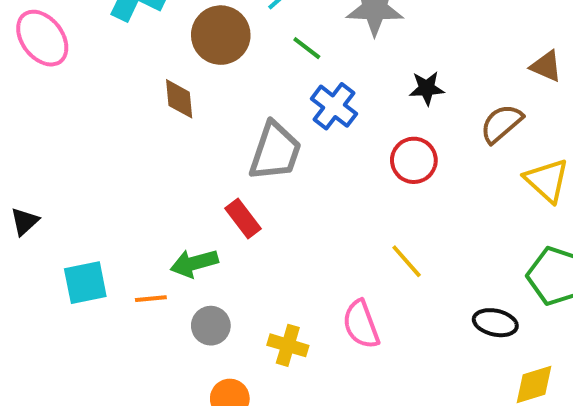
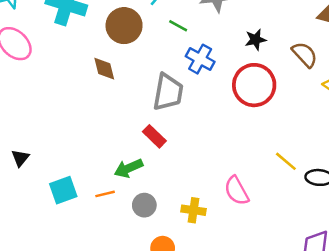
brown semicircle: (501, 124) -> (305, 54), turned 96
red circle: (414, 160) -> (254, 85), size x1.5
yellow line: (407, 261) -> (286, 161), moved

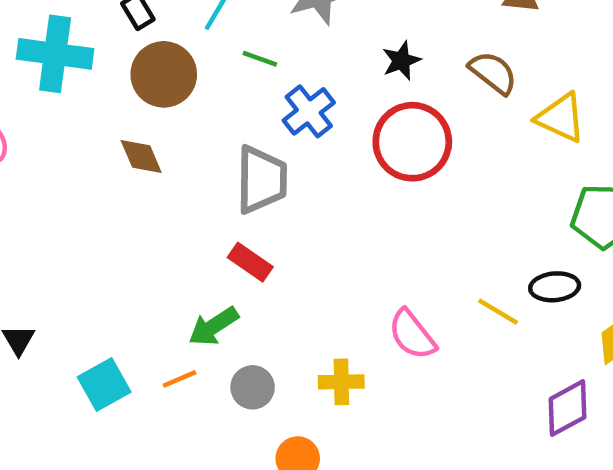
blue cross: (200, 59) -> (309, 111), turned 32
yellow line: (286, 161) -> (498, 312), moved

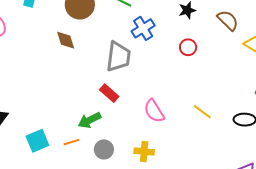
red circle: (412, 142) -> (188, 47), size x0.5
yellow line: (498, 312) -> (202, 112), moved
pink semicircle: (412, 335) -> (154, 111), moved

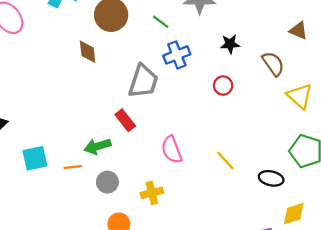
yellow cross: (144, 152) -> (152, 193), turned -30

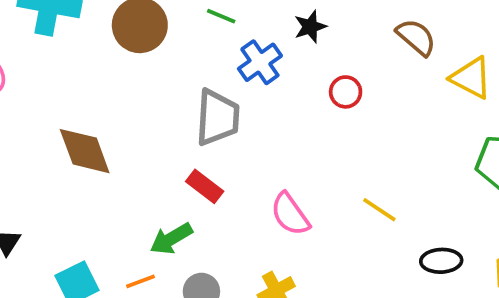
black star: (230, 44) -> (310, 27), moved
brown diamond: (88, 52) -> (85, 151), moved, size x1.5
black ellipse: (271, 178) -> (441, 261), moved

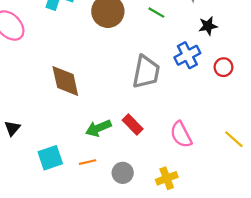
blue cross: (260, 62) -> (187, 55), moved
red rectangle: (205, 186) -> (133, 125), moved
green arrow: (171, 239) -> (98, 128), moved

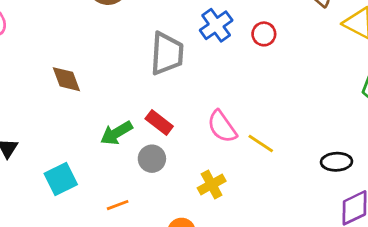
brown diamond: (65, 81) -> (66, 79), size x0.7
yellow line: (234, 139) -> (261, 143), moved
orange line: (88, 162) -> (118, 205), moved
gray circle: (123, 173) -> (152, 159), moved

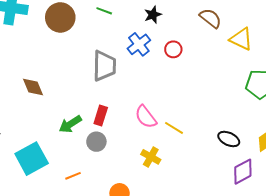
red rectangle: (159, 122) -> (101, 115), turned 72
black ellipse: (337, 162) -> (229, 139), turned 30
cyan square: (61, 179) -> (32, 159), size x1.4
yellow cross: (212, 184) -> (151, 157), moved, turned -30

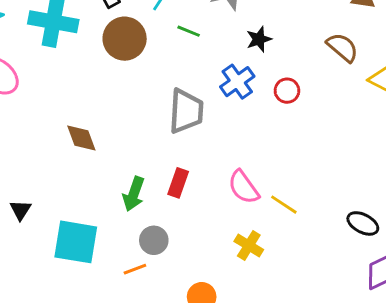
green arrow: (70, 124) -> (134, 194), turned -40
gray circle: (96, 142) -> (154, 240), moved
cyan square: (32, 159) -> (76, 242), turned 36

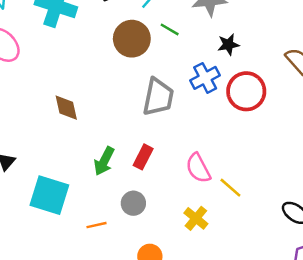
brown circle: (125, 39) -> (132, 39), moved
red circle: (287, 91) -> (246, 91), size x1.8
gray circle: (154, 240) -> (133, 203), moved

